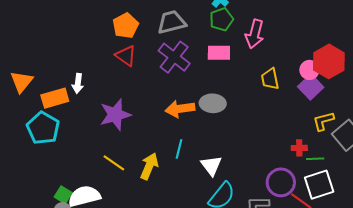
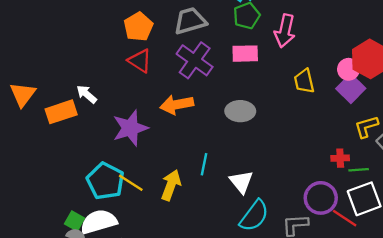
white arrow: (78, 83) -> (87, 94), turned 126
orange arrow: (180, 109) -> (177, 105), moved
cyan pentagon: (43, 128) -> (105, 181), moved

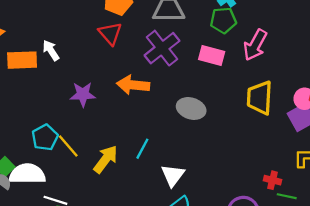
yellow trapezoid: (304, 81) -> (260, 98), size x1.4
purple star: (130, 128) -> (83, 94), size x0.7
cyan pentagon: (105, 181) -> (45, 137), size x0.7

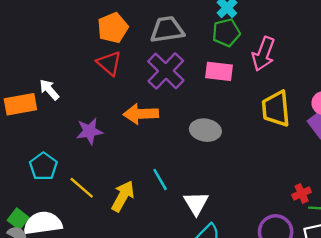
cyan pentagon: (45, 137) -> (43, 166), moved
cyan line: (142, 149) -> (160, 180), turned -50
red cross: (272, 180) -> (302, 193), turned -30

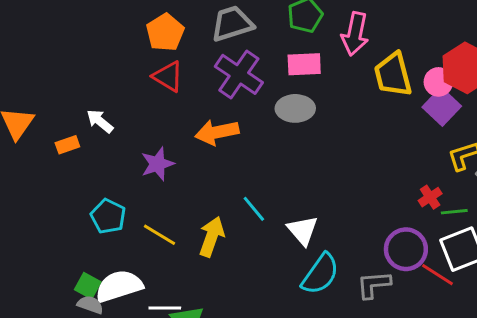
orange rectangle: (20, 104) -> (67, 145), size x0.6
yellow trapezoid: (276, 109) -> (393, 75), moved
gray ellipse: (205, 130) -> (295, 108), moved

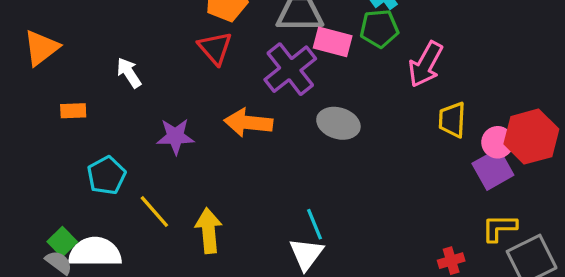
pink rectangle: (304, 64) -> (333, 42), moved
yellow trapezoid: (393, 75) -> (452, 120), size x0.7
orange rectangle: (67, 145) -> (73, 111), moved
cyan line: (254, 209) -> (315, 224), moved
yellow arrow: (212, 237) -> (209, 231), turned -42

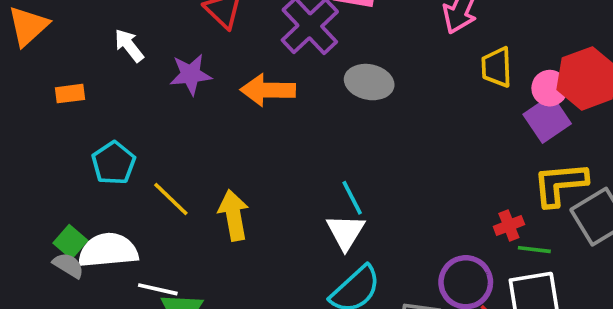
purple star: (175, 136) -> (191, 74), moved
yellow L-shape: (499, 228) -> (560, 184), size x1.4

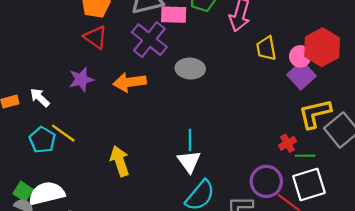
white arrow: (129, 45) -> (40, 98), moved
cyan line: (352, 198) -> (190, 140), turned 35
yellow line: (171, 199) -> (63, 133), moved

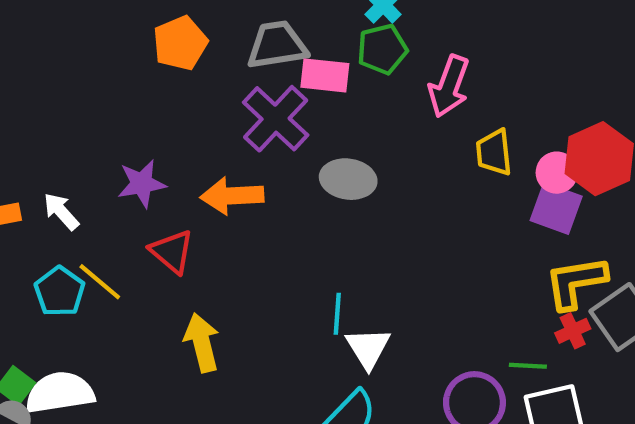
red triangle: (96, 37) -> (172, 252), moved
purple square: (301, 75) -> (556, 208), turned -32
red cross: (288, 143) -> (573, 331), moved
green line: (305, 156) -> (528, 366), moved
white triangle: (189, 161) -> (368, 348), moved

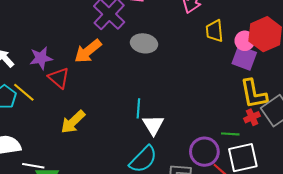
purple star: (142, 184) -> (41, 58), moved
orange arrow: (232, 196) -> (88, 51), turned -36
yellow L-shape: (576, 282) -> (254, 94), turned -92
yellow arrow: (202, 343) -> (73, 122), turned -120

